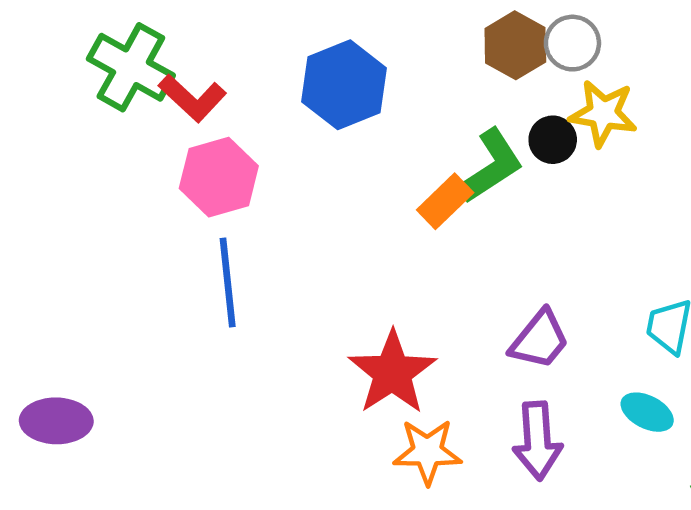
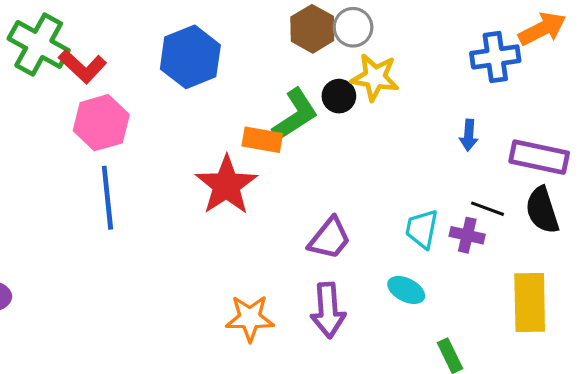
orange rectangle: (445, 201) -> (262, 140), turned 54
red star: (392, 373) -> (226, 185), moved

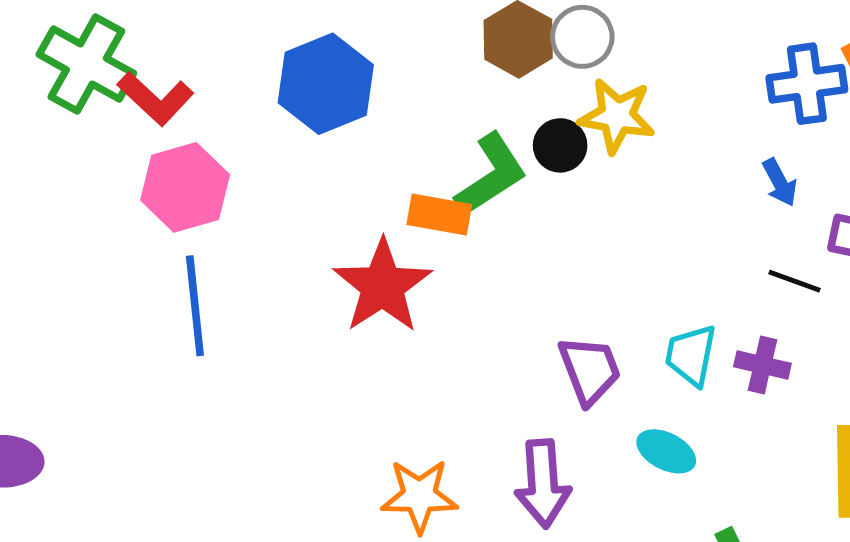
blue arrow: (469, 135) -> (780, 182), moved, turned -32
black line: (488, 209) -> (795, 281), moved
purple trapezoid: (330, 238) -> (590, 370), moved, turned -60

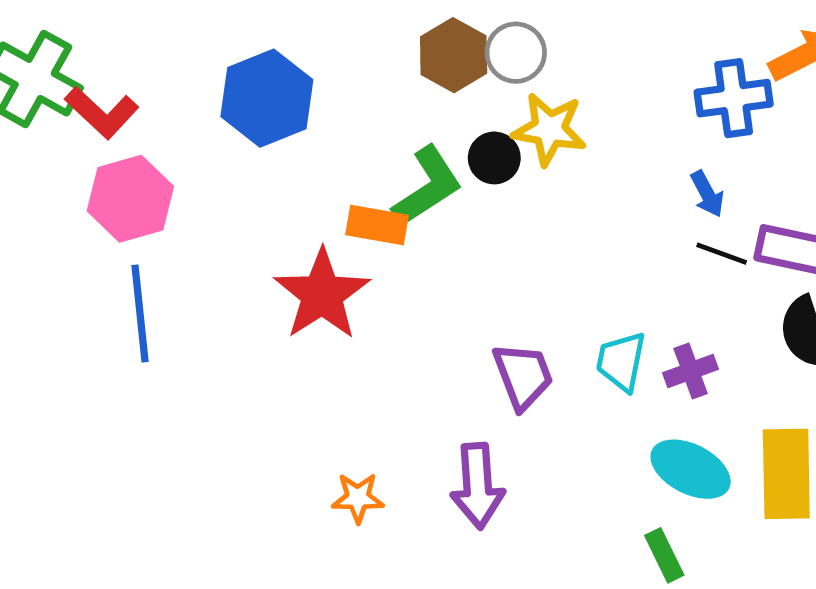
black line: (795, 281) -> (722, 254), moved
purple cross: (762, 365) -> (691, 371), turned -33
cyan ellipse: (666, 451) -> (691, 469), moved, size x1.4
orange star: (419, 496) -> (358, 498), size x0.7

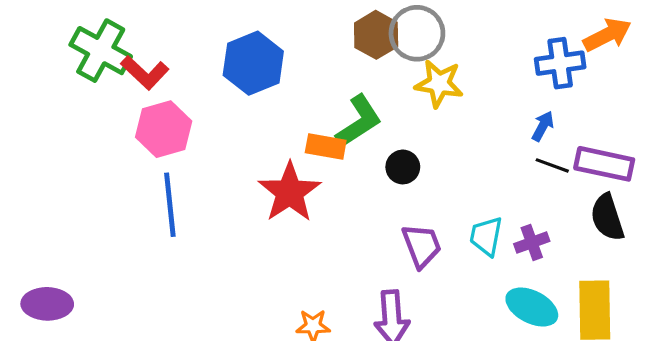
gray circle: (516, 53) -> (417, 33), size x1.4
black circle: (494, 158) -> (403, 167), moved
blue arrow: (707, 194) -> (543, 126), turned -124

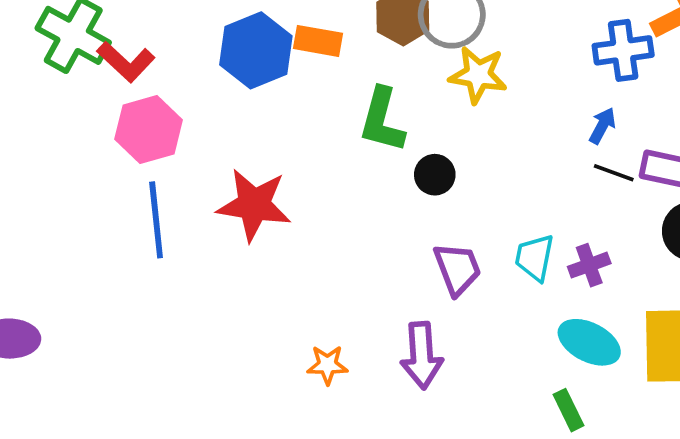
green L-shape: (359, 121) -> (382, 120), turned 138
orange rectangle: (326, 147) -> (318, 41), moved
red star: (290, 192) -> (254, 205), moved, turned -30

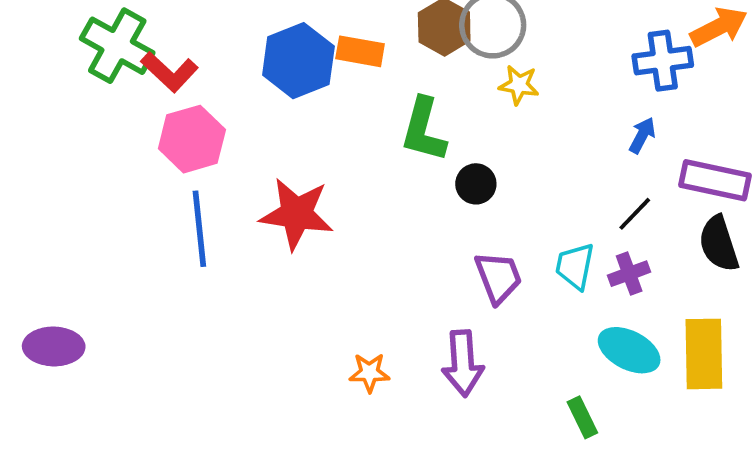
yellow star: (478, 75) -> (519, 85), size x0.7
black line: (614, 173) -> (635, 214), moved, turned -66
green rectangle: (568, 410) -> (582, 417), moved

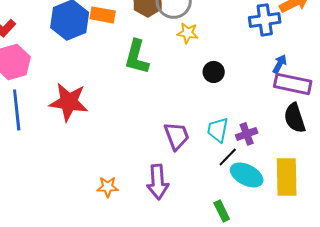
blue arrow: (642, 135) -> (280, 64), moved
black circle: (476, 184) -> (214, 72), moved
black line: (635, 214) -> (228, 157), moved

